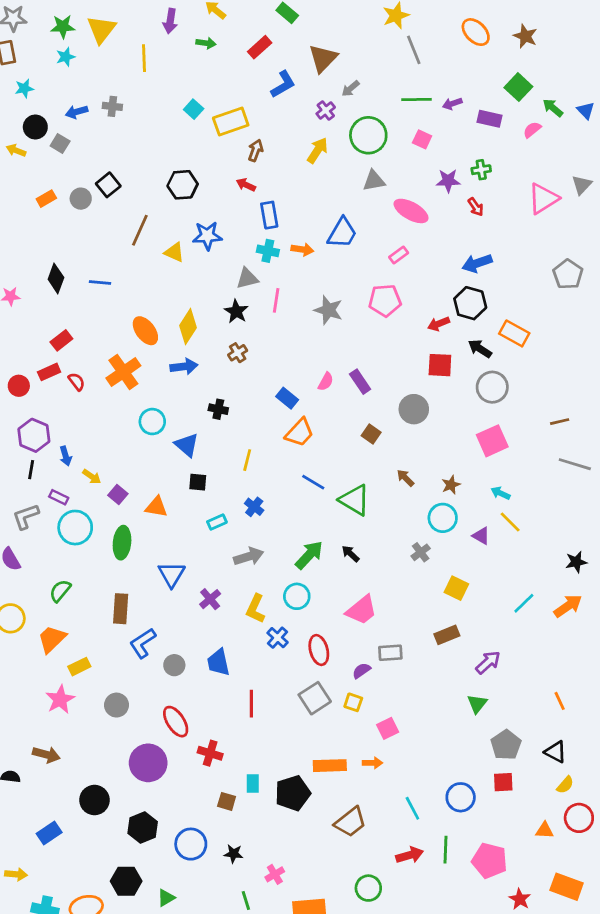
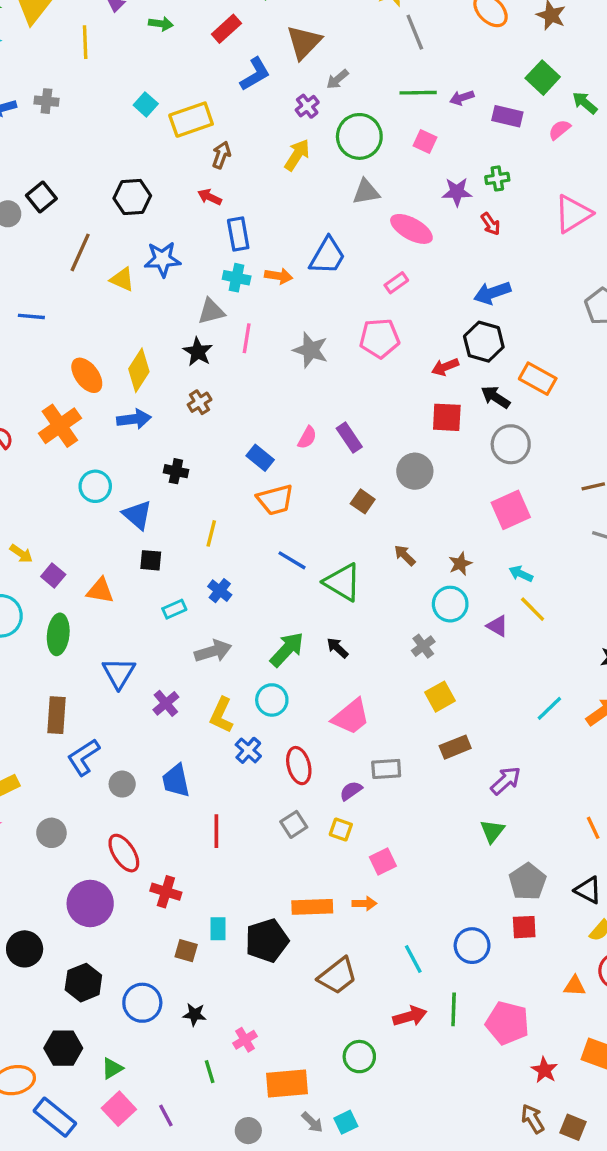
orange trapezoid: (300, 433) -> (275, 500), turned 32
yellow square: (456, 588) -> (440, 697), moved, turned 35
gray square: (315, 698) -> (294, 824), size x0.7

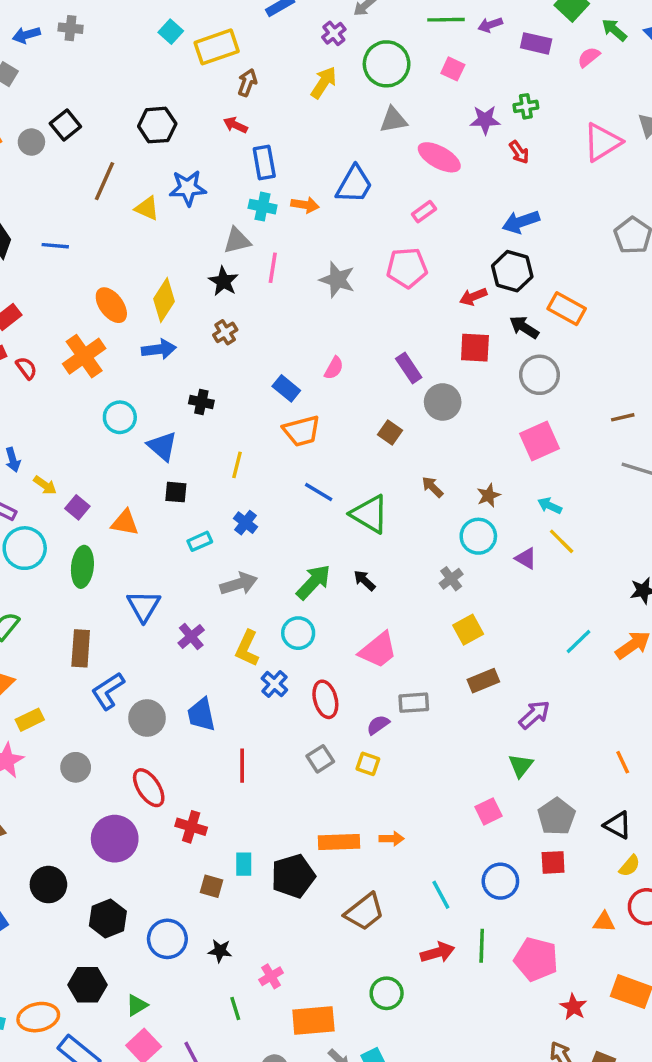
purple rectangle: (349, 438) -> (409, 368), moved
gray circle: (122, 784) -> (147, 718), size x1.4
pink square: (383, 861) -> (489, 811), moved

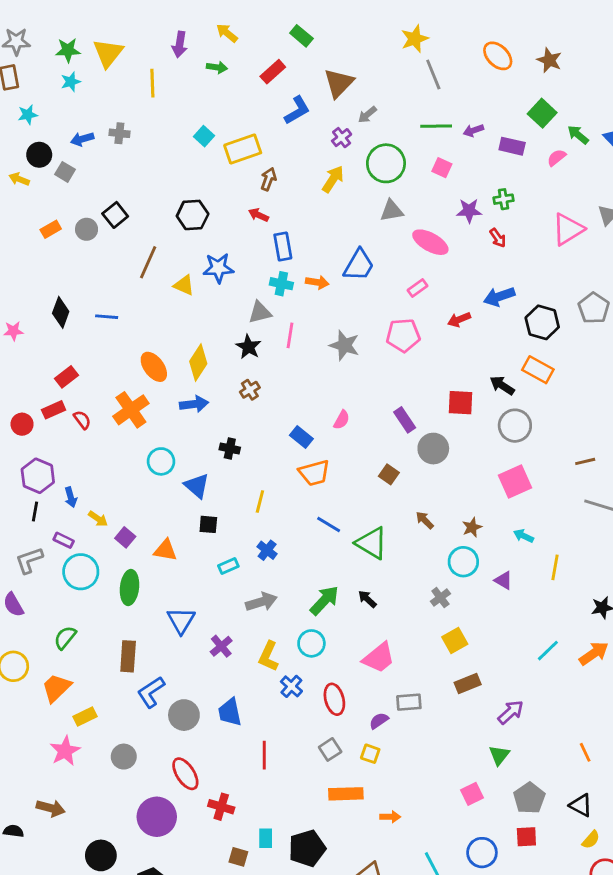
black hexagon: (512, 271) -> (542, 322), moved
red arrow: (473, 297) -> (459, 320), moved
yellow line: (562, 541) -> (555, 567), moved, turned 55
orange rectangle: (339, 842) -> (346, 794), moved

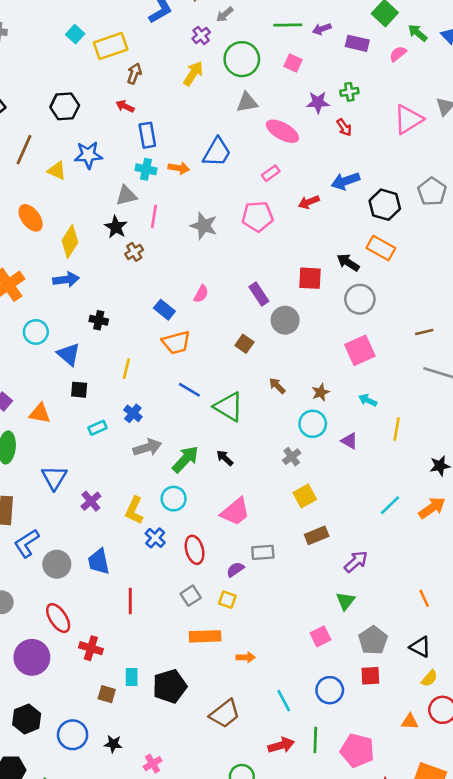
orange ellipse: (154, 367) -> (31, 218), moved
brown cross: (250, 390) -> (134, 252), moved
gray arrow: (261, 602) -> (147, 447), moved

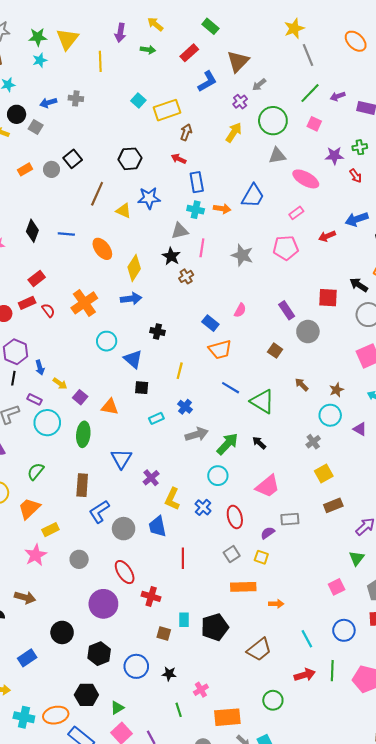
green line: (288, 25) -> (310, 93), turned -45
yellow L-shape: (134, 510) -> (172, 499), moved

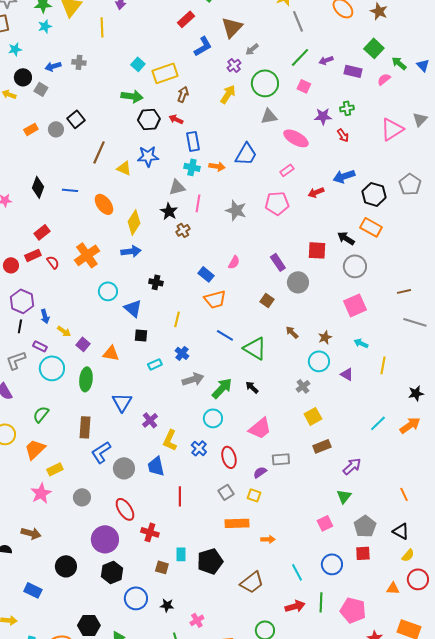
green arrow: (148, 50) -> (132, 96), moved, size x1.5
black hexagon: (130, 159) -> (149, 119), moved
black hexagon: (99, 654) -> (112, 572), moved
blue rectangle: (27, 658) -> (33, 590), turned 60

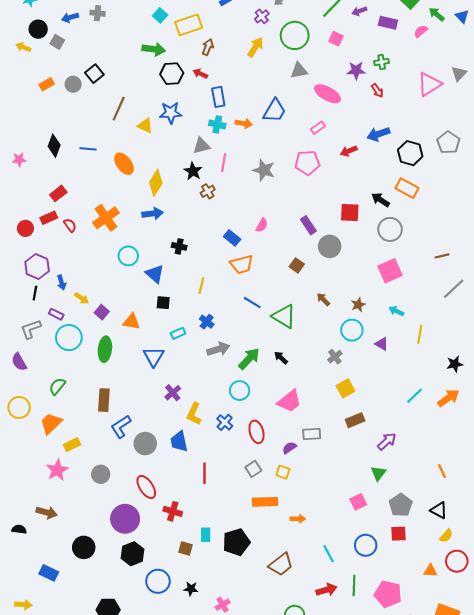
gray line: (415, 322) -> (454, 289), turned -60
blue triangle: (122, 402) -> (154, 357), moved

